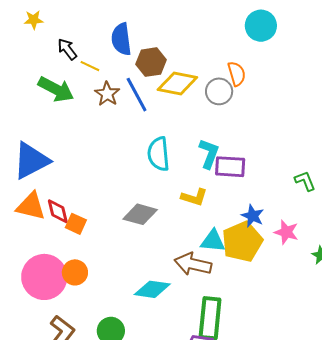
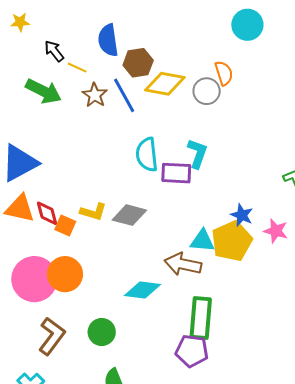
purple rectangle: (230, 167) -> (176, 173), moved
yellow L-shape: (194, 197) -> (93, 212), moved
orange circle: (75, 272) -> (65, 274), size x1.4

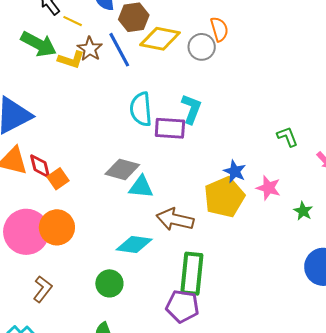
yellow L-shape: (93, 212) -> (71, 60), moved
orange square: (65, 225) -> (58, 179), turned 30
cyan triangle: (202, 241) -> (141, 187), moved
green circle: (102, 332) -> (109, 283), moved
brown L-shape: (52, 336) -> (43, 289), size x0.7

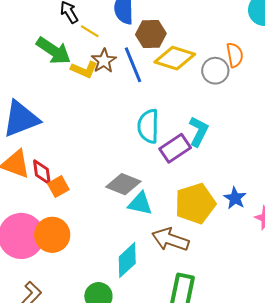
purple rectangle: (170, 128) -> (175, 148), turned -44
yellow pentagon: (224, 197) -> (195, 204), moved
cyan diamond: (134, 245) -> (127, 260), turned -57

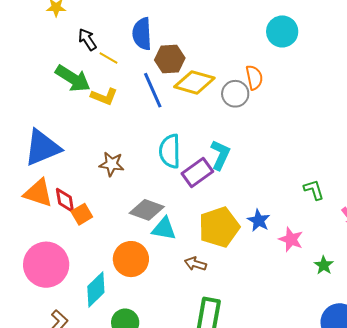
brown star: (104, 61) -> (112, 164), moved, turned -30
orange circle: (52, 235) -> (131, 259), moved
brown arrow: (170, 239) -> (195, 264), size x0.6
cyan diamond: (127, 260) -> (96, 289), moved

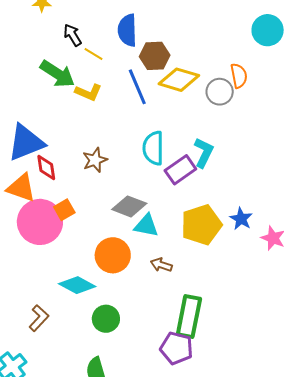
brown star: (112, 164) -> (95, 160), turned -30
red diamond: (65, 200) -> (46, 168), moved
brown arrow: (195, 264) -> (161, 265), moved
pink circle: (46, 265) -> (40, 222), moved
cyan diamond: (96, 289) -> (77, 285), turned 72

